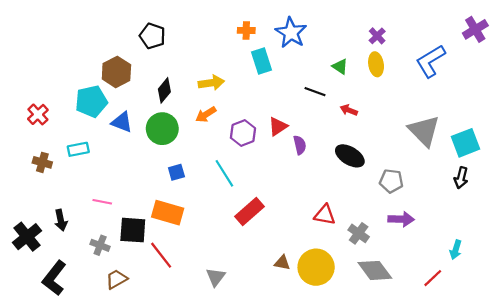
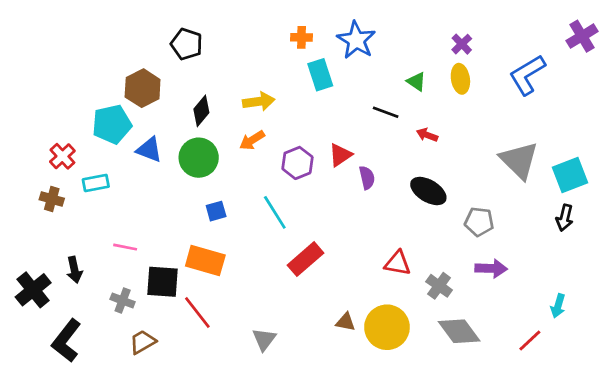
red cross: (38, 114) -> (62, 156), moved

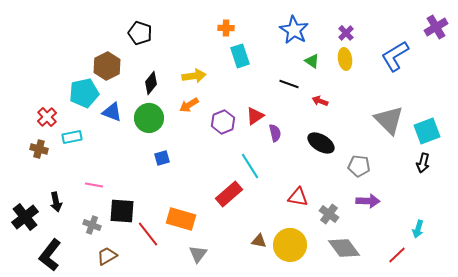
blue star: (356, 40) -> (294, 30), moved
cyan line: (275, 212) -> (250, 166), moved
orange rectangle: (205, 260) -> (181, 219), moved

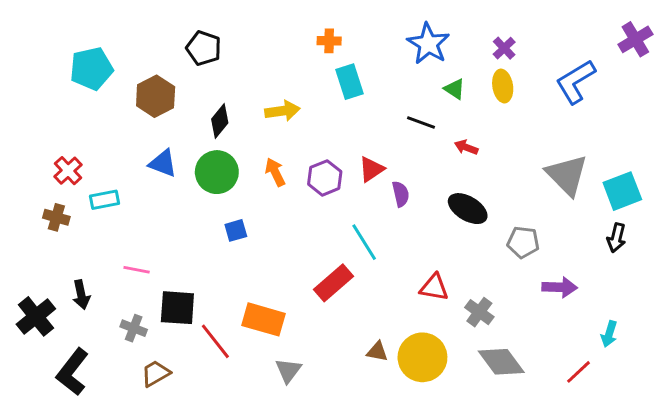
cyan pentagon: (84, 93) -> (91, 69), moved
orange arrow: (189, 105) -> (275, 172), moved, turned 96
purple arrow: (368, 201) -> (560, 287), moved

